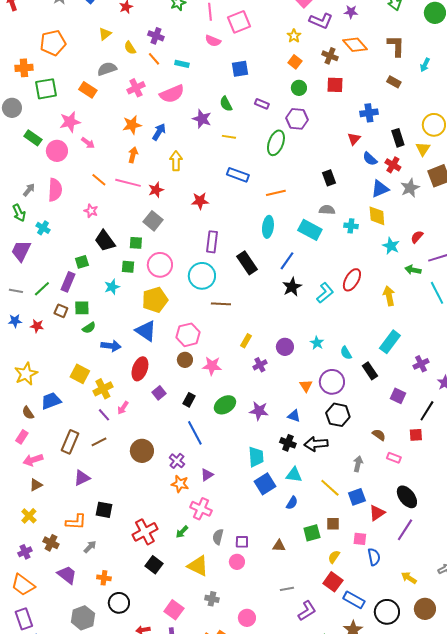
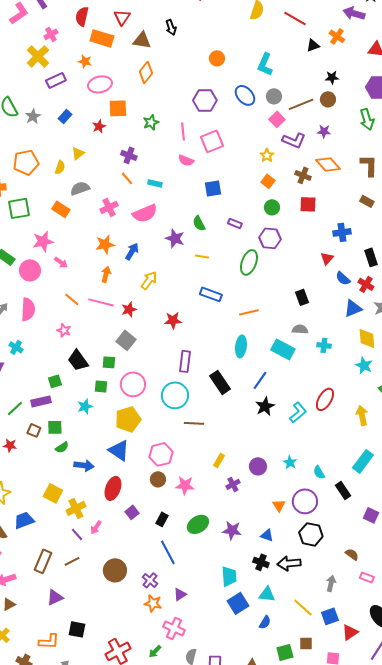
yellow semicircle: (130, 48) -> (60, 167), moved, turned -128
yellow arrow: (176, 161) -> (149, 280), turned 36
yellow diamond: (377, 216) -> (367, 338), moved
purple rectangle: (68, 282) -> (41, 401), turned 54

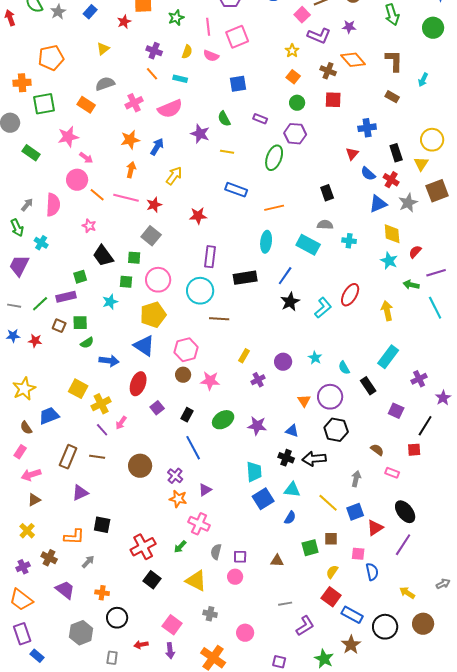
yellow semicircle: (60, 167) -> (187, 52), moved
pink circle: (30, 270) -> (77, 180), moved
black rectangle: (220, 382) -> (245, 278), turned -65
brown line: (72, 561) -> (97, 457), turned 35

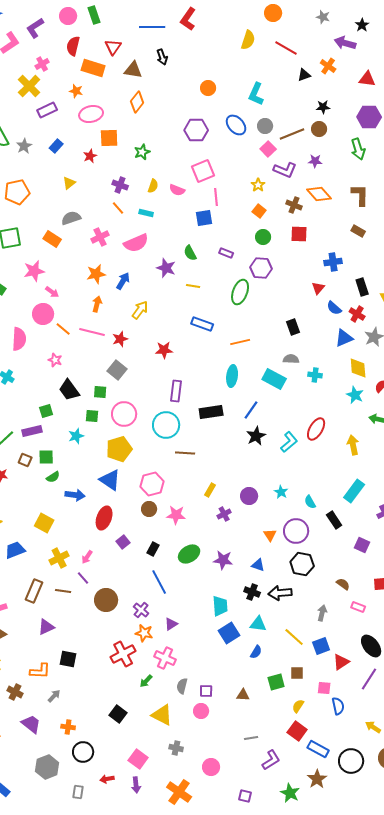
pink line: (208, 27) -> (216, 197), moved
yellow cross: (101, 404) -> (59, 558), moved
purple line: (102, 430) -> (83, 578), moved
red cross: (143, 547) -> (123, 654), moved

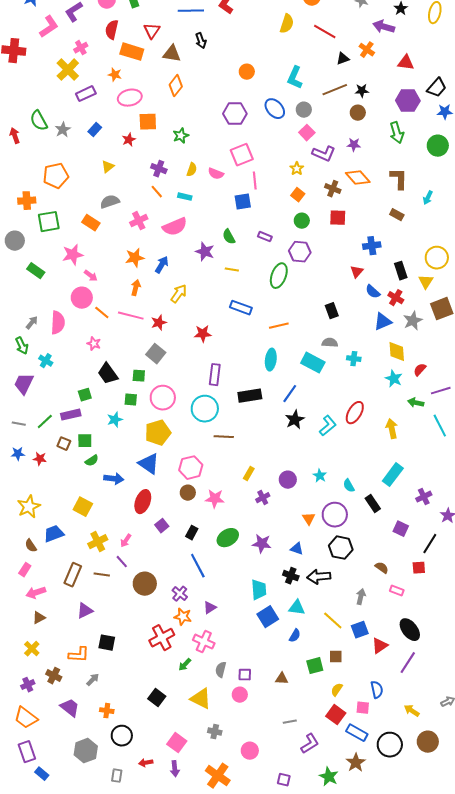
brown line: (292, 134) -> (335, 90), moved
pink square: (324, 688) -> (363, 708), moved

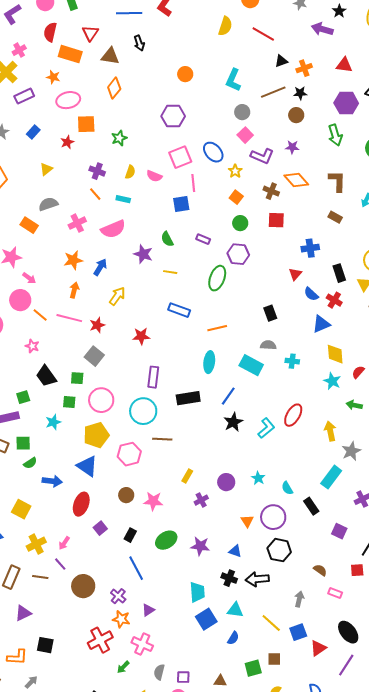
orange cross: (367, 50) -> (304, 68), moved, turned 35
blue ellipse: (275, 109) -> (213, 152), moved
gray star: (413, 321) -> (351, 451), moved
pink hexagon: (191, 468) -> (129, 454), moved

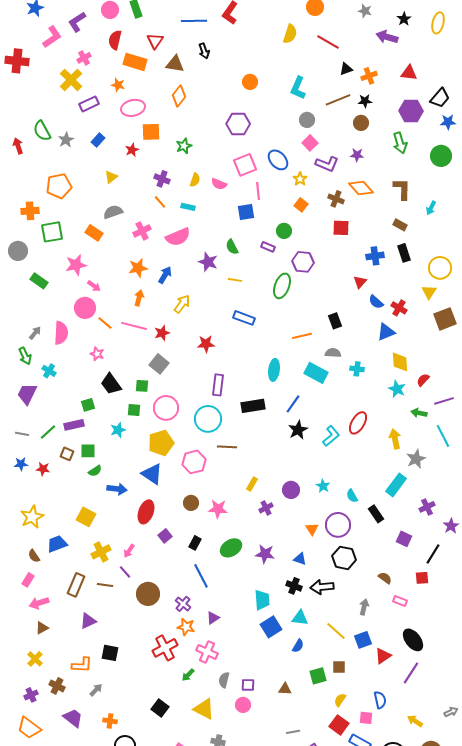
green circle: (240, 223) -> (284, 231), moved
black rectangle: (339, 273) -> (404, 253), moved
orange line: (217, 328) -> (302, 336), moved

